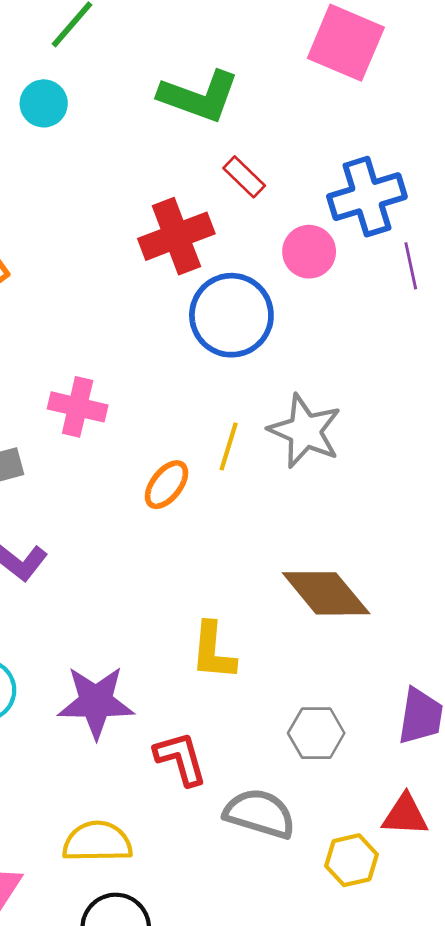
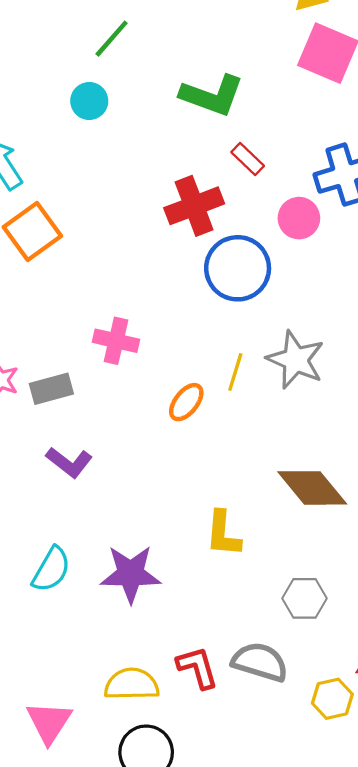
red L-shape: (181, 759) -> (197, 668), moved

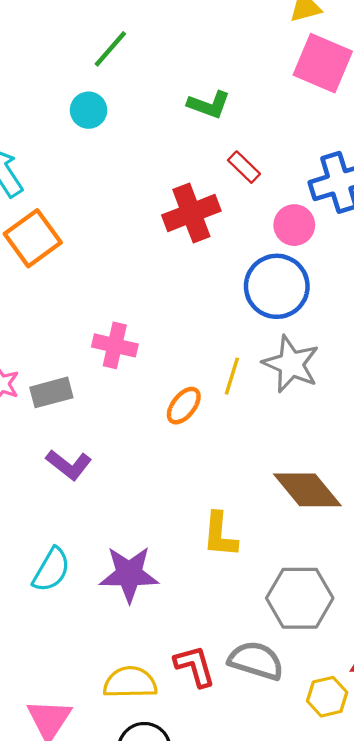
green L-shape: (212, 95) -> (209, 105), size x0.7
blue circle: (238, 268) -> (277, 286), moved
gray hexagon: (304, 598) -> (300, 598), size x1.5

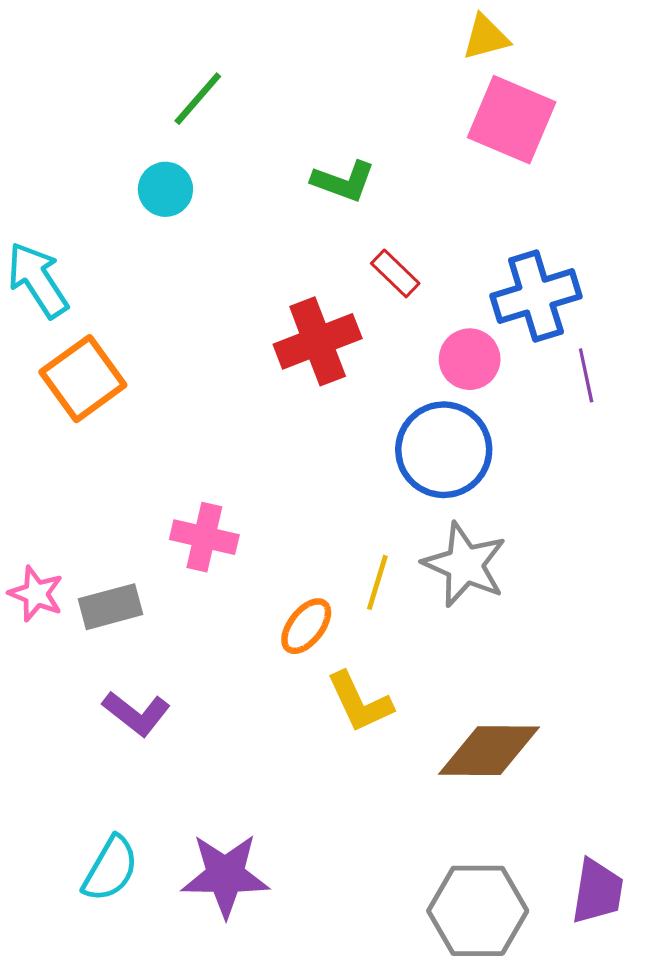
brown diamond: (307, 490) -> (489, 751), turned -50
yellow L-shape: (220, 535) -> (360, 702), moved, turned -30

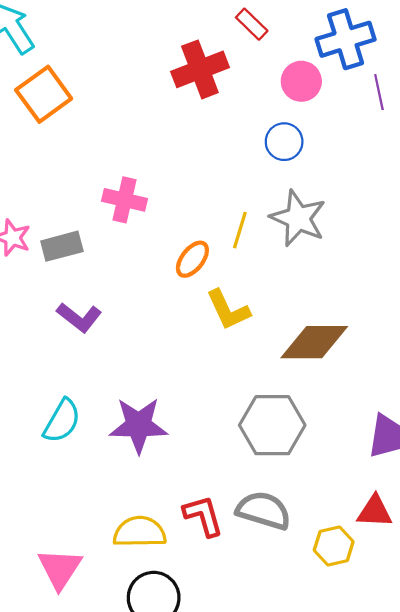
blue circle: (444, 450) -> (284, 142), size x0.6
gray hexagon: (478, 911) -> (272, 425), moved

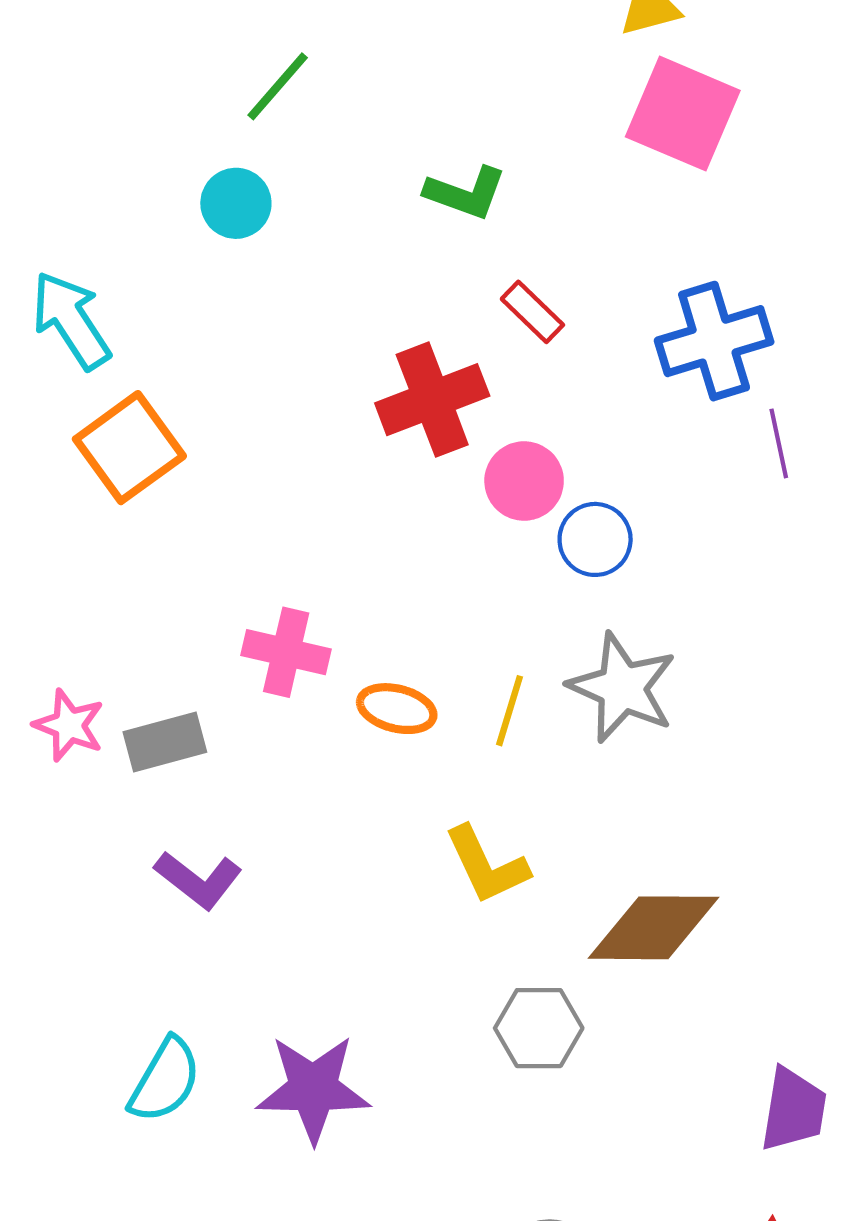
pink circle: (301, 81) -> (524, 481), moved
orange ellipse: (192, 259) -> (397, 709), moved, turned 66
gray hexagon: (272, 425) -> (539, 1028), moved, size x0.7

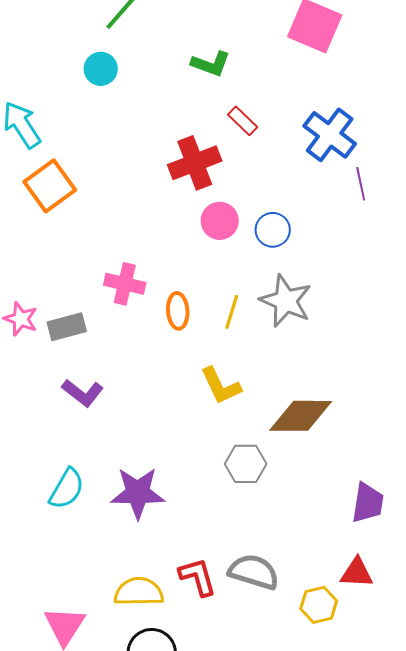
blue cross: (714, 341) -> (330, 135), turned -36
pink circle: (524, 481) -> (220, 221), moved
orange ellipse: (397, 709) -> (178, 311), turned 72

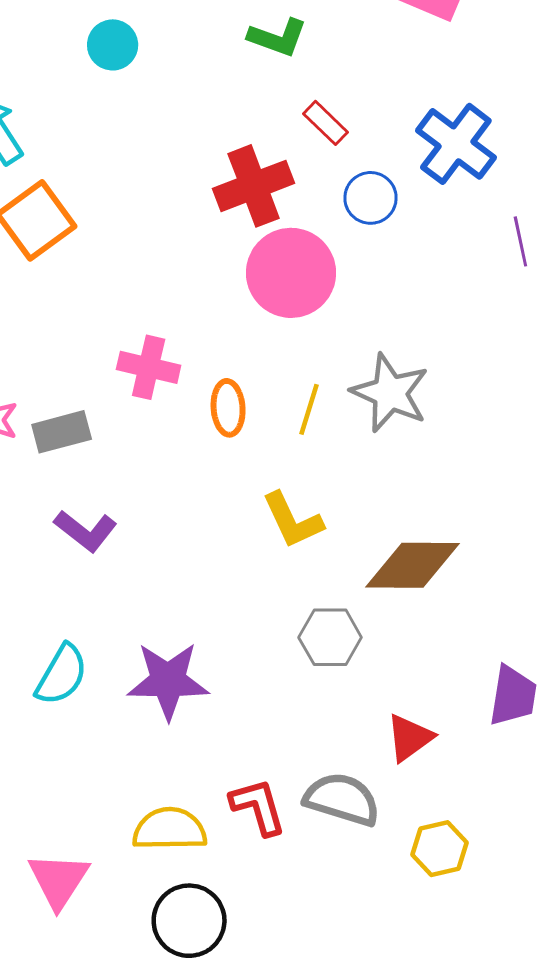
purple line: (361, 184) -> (520, 241), moved
pink circle: (220, 221) -> (291, 273), size x1.6
blue circle: (273, 230) -> (370, 198), moved
red triangle: (357, 573) -> (409, 738), moved, turned -39

